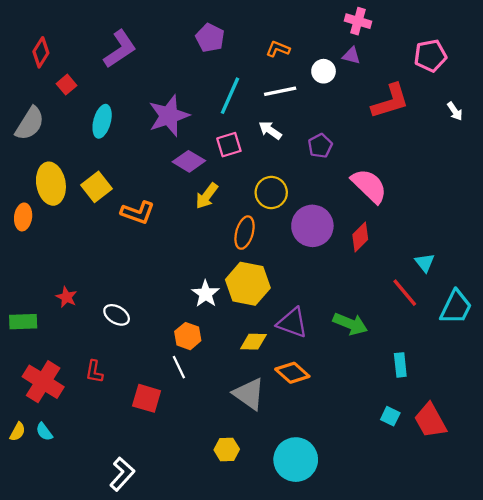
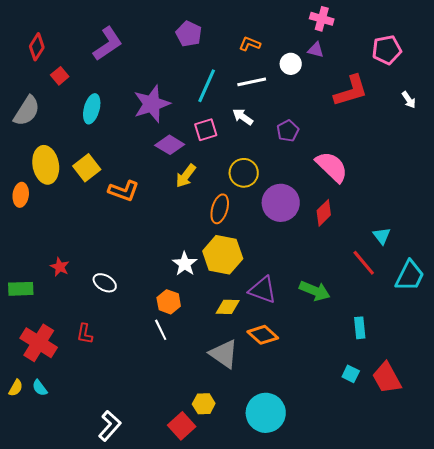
red square: (147, 398) -> (182, 426), moved, turned 32

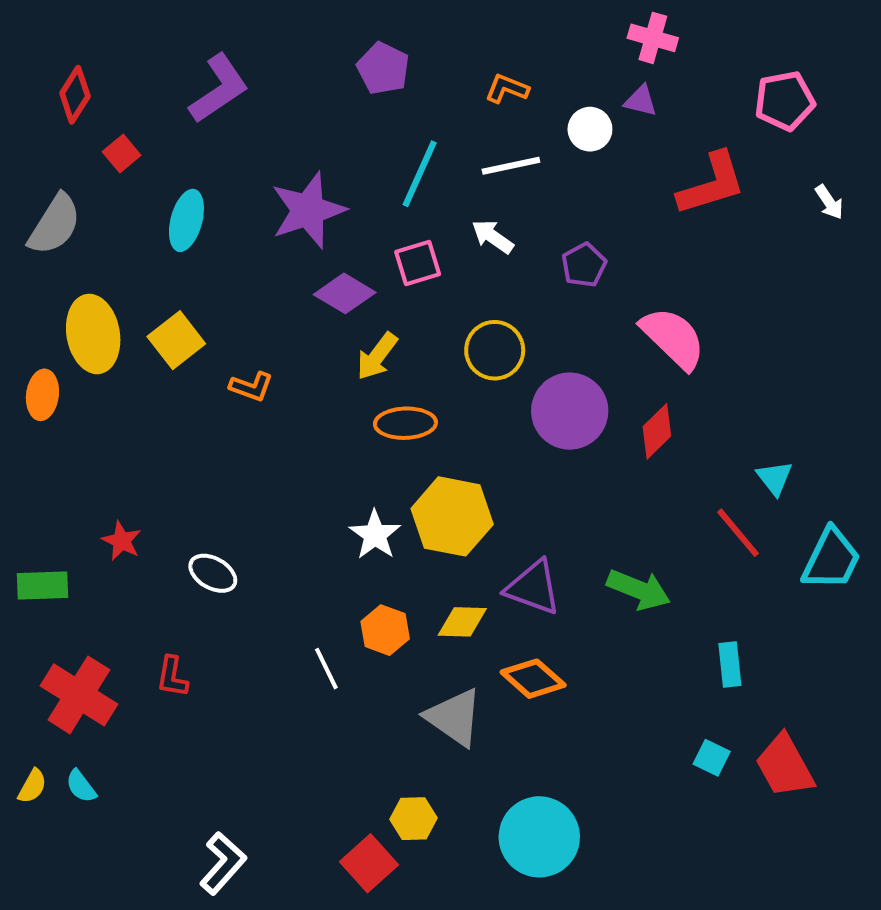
orange L-shape: (124, 191) -> (251, 387), size x0.7
orange ellipse: (220, 209) -> (405, 423), moved, turned 72
orange hexagon: (169, 302) -> (385, 630), moved

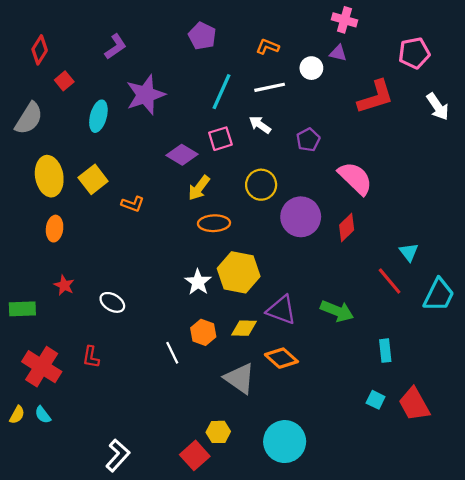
purple L-shape: (219, 89) -> (116, 47), size x0.7
white arrow: (829, 202) -> (438, 107), size x1.5
purple star: (308, 210) -> (146, 95), moved
orange ellipse: (42, 395) -> (55, 229), moved

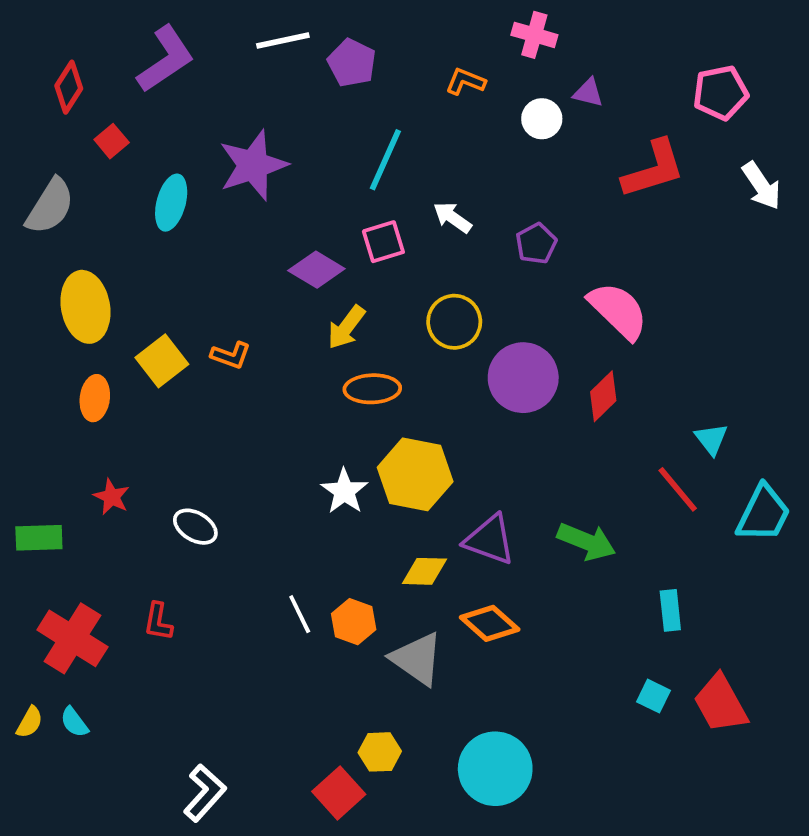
pink cross: (345, 20) -> (534, 35), moved
purple L-shape: (116, 47) -> (166, 59), moved, size x1.5
white line: (270, 87) -> (283, 41), moved
yellow square: (93, 179) -> (162, 361), moved
orange hexagon: (203, 332) -> (354, 622), moved

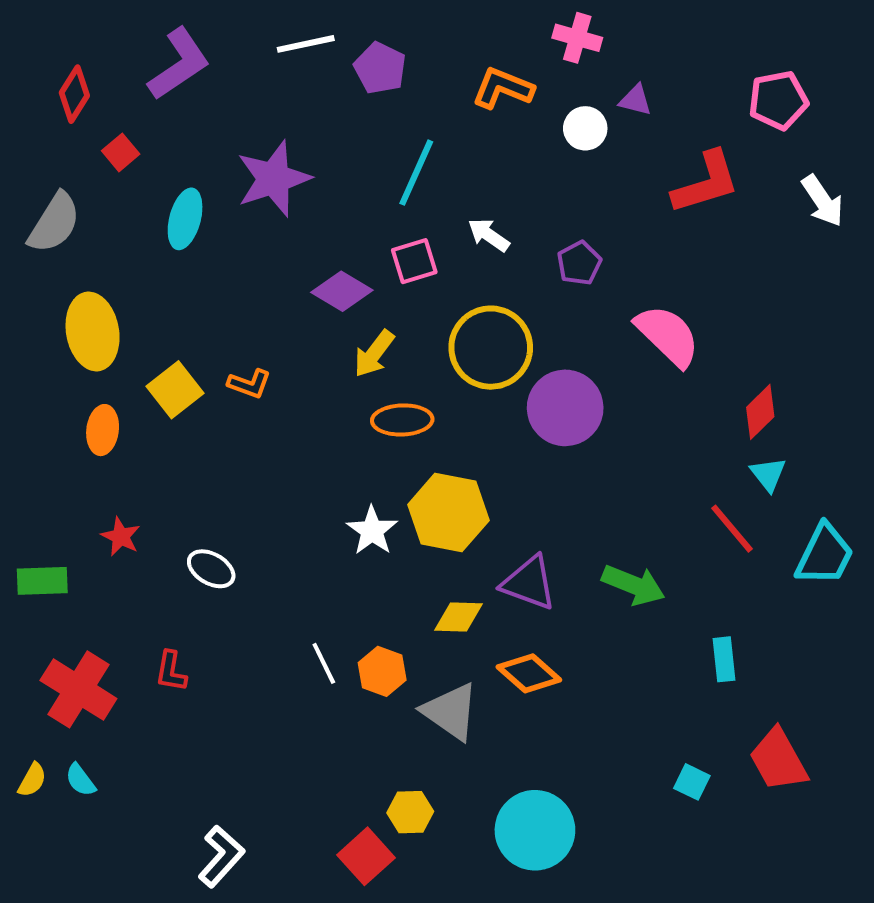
orange L-shape: (465, 82) -> (503, 88), size x1.4
yellow circle: (454, 322) -> (491, 348), size x1.4
red diamond: (603, 396) -> (760, 412), moved
cyan square: (654, 696) -> (692, 782), moved

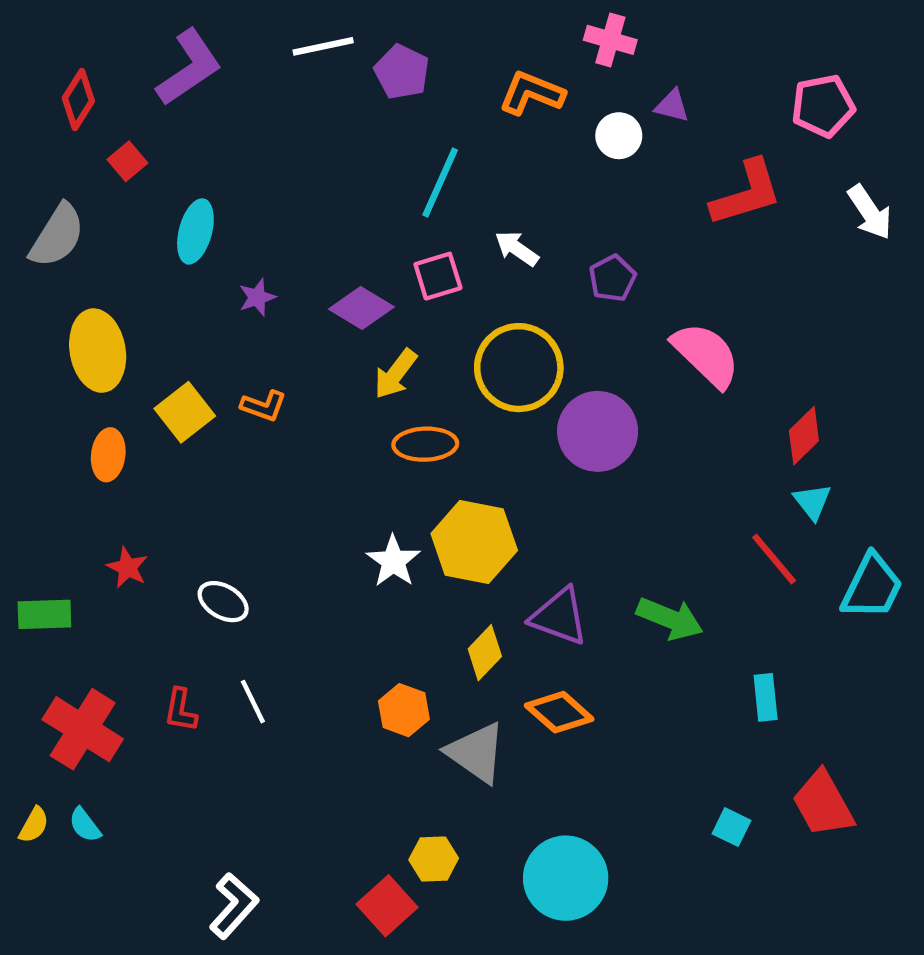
purple star: (274, 179) -> (257, 297), moved, size x0.5
yellow diamond: (459, 617) -> (485, 653), turned -48
white line: (324, 663) -> (253, 702), moved

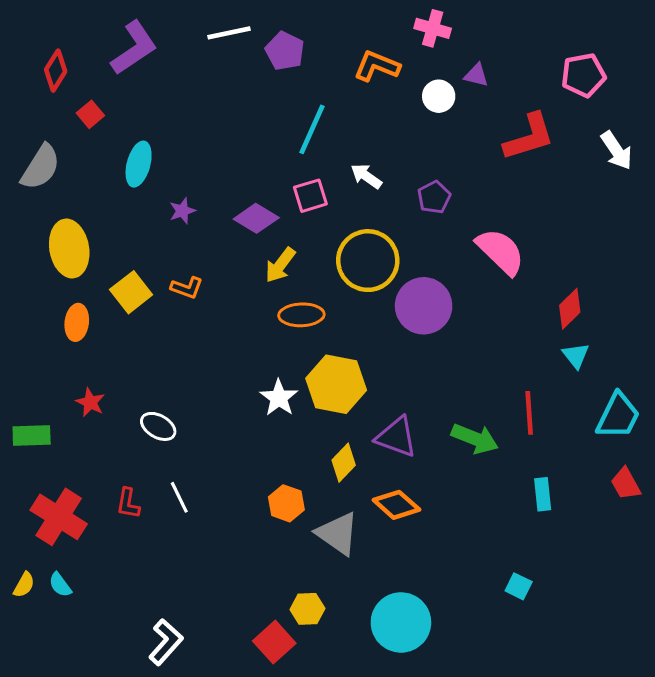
red line: (774, 559) -> (529, 413), moved, turned 36
red trapezoid: (823, 804) -> (626, 484), moved, size x0.7

